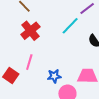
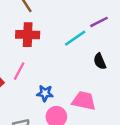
red cross: (30, 31) -> (28, 35), turned 30

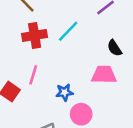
cyan line: (75, 38) -> (68, 31), moved
pink trapezoid: (84, 101) -> (104, 75), moved

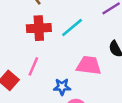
pink trapezoid: (104, 75) -> (89, 65), moved

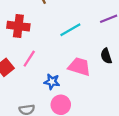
red cross: (39, 28) -> (18, 26), moved

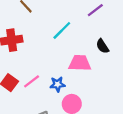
pink line: (29, 59) -> (32, 81), moved, turned 35

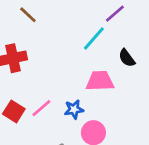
cyan line: (62, 30) -> (94, 38), moved

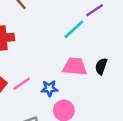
black semicircle: (127, 58) -> (101, 66), moved, turned 49

